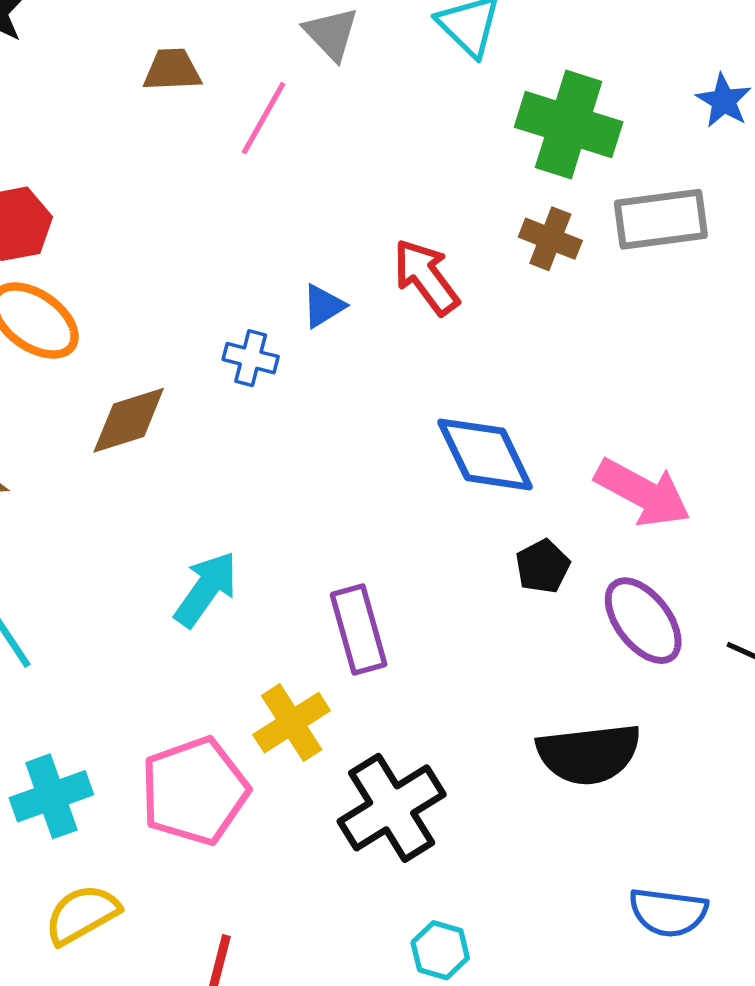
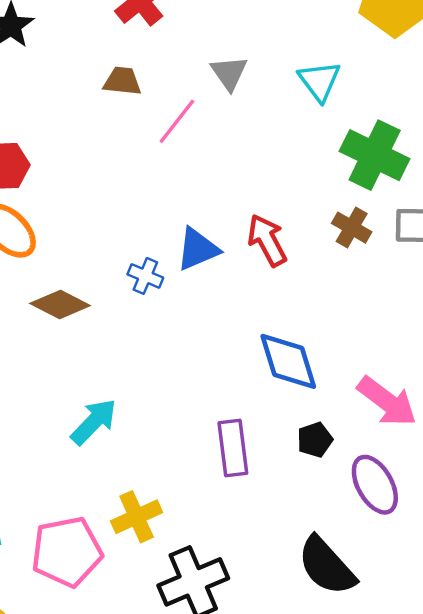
blue triangle: (323, 306) -> (198, 249), size x1.5
brown diamond: (129, 420) -> (60, 304), turned 36
purple rectangle: (359, 629) -> (233, 448), moved
black semicircle: (589, 754) -> (327, 566), turned 46

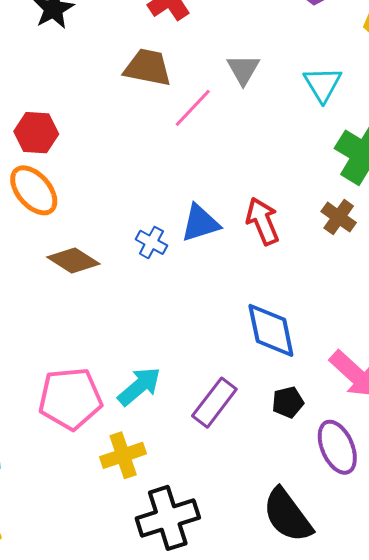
brown trapezoid: (122, 81) -> (148, 68), size x1.4
cyan arrow: (94, 422) -> (139, 386), moved
purple rectangle: (233, 448) -> (214, 403), turned 39
pink pentagon: (67, 552) -> (70, 399), moved

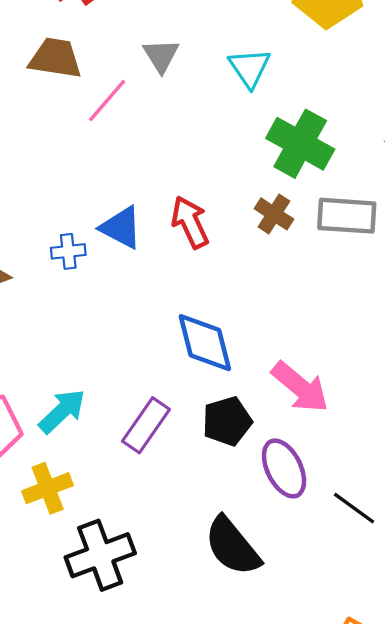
blue triangle: (200, 223) -> (121, 228), turned 48
blue cross: (151, 242) -> (68, 251), turned -32
black pentagon: (288, 402) -> (227, 421), size x1.4

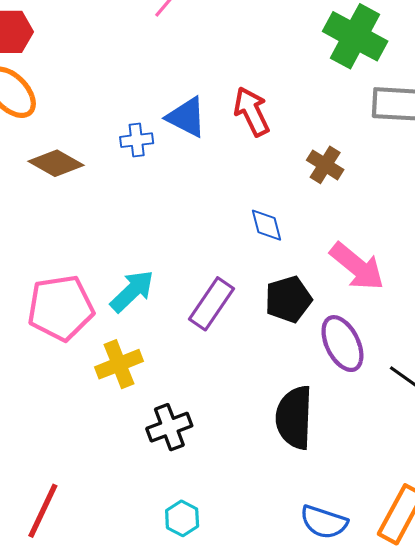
brown cross: (274, 214) -> (325, 165), moved
blue diamond: (205, 343) -> (267, 225), size x0.6
black semicircle: (232, 546) -> (294, 418), turned 42
black cross: (100, 555) -> (169, 427), size x0.7

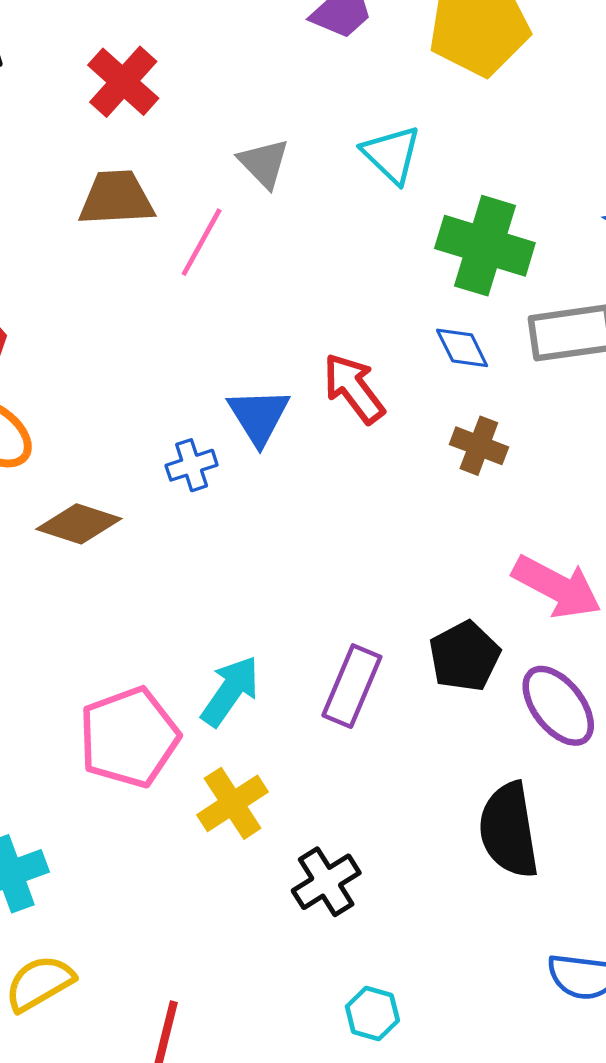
blue triangle: (186, 117) -> (259, 416), turned 42
blue diamond: (267, 225) -> (462, 348), moved

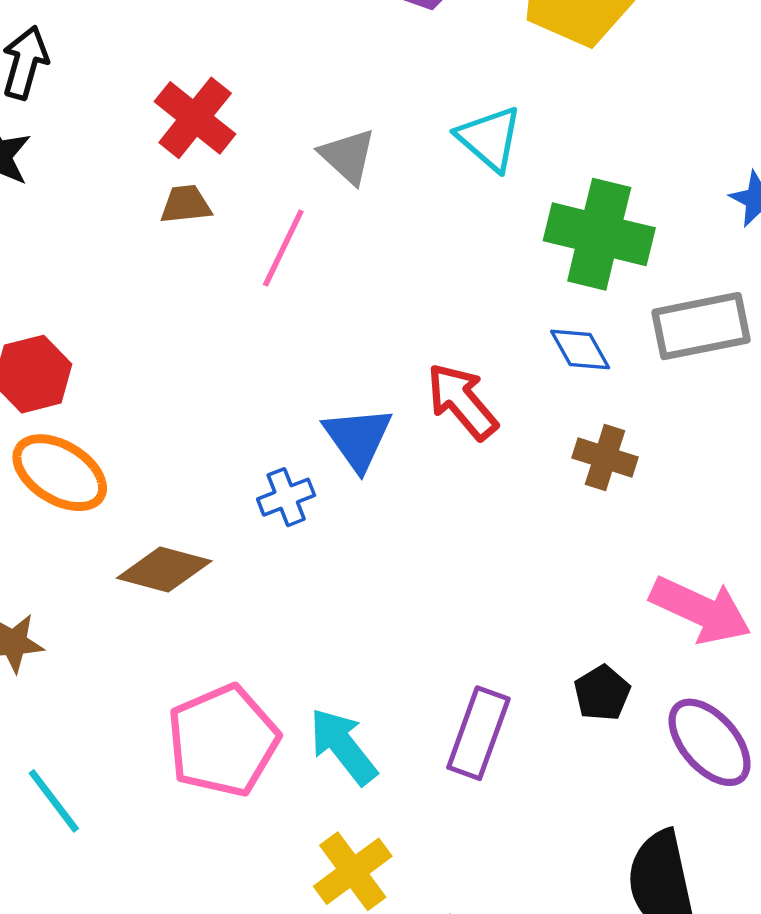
red cross: (123, 82) -> (195, 118), moved
brown trapezoid: (116, 198) -> (186, 204), size x0.6
black pentagon: (464, 656) -> (602, 693), size x0.7
cyan arrow: (230, 691) -> (343, 746), turned -70
pink pentagon: (129, 737) -> (223, 741), moved

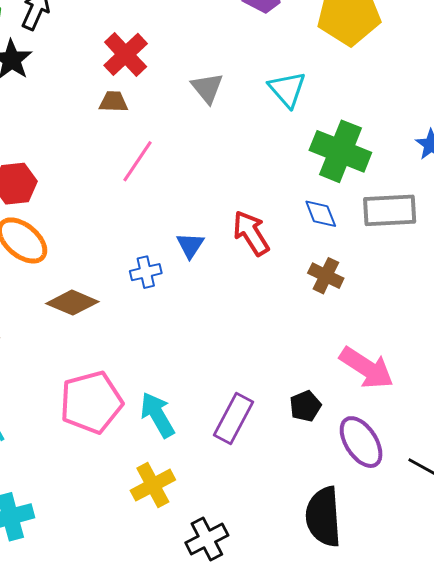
pink line: (283, 248) -> (138, 161), moved
blue triangle: (358, 438) -> (190, 245), size x0.7

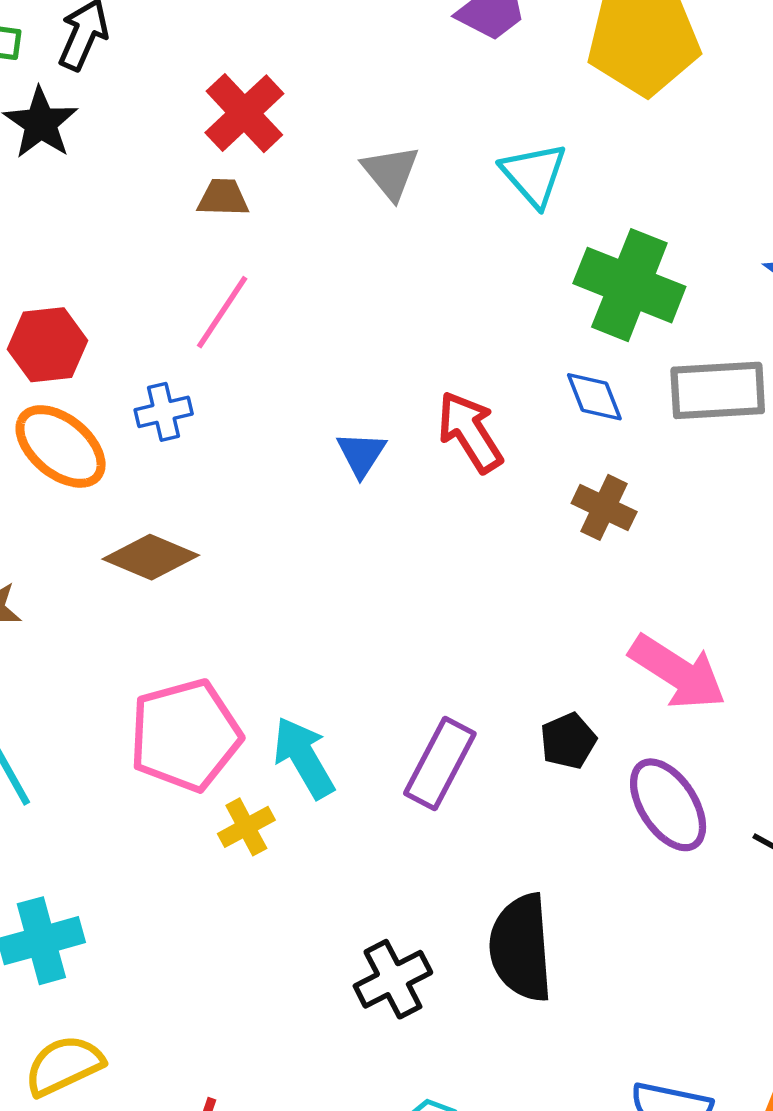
pink line: (138, 161) -> (222, 312), moved
blue cross: (146, 272) -> (164, 412), moved
yellow cross: (153, 485) -> (246, 827), moved, size x0.7
black semicircle: (323, 517) -> (521, 948), moved

